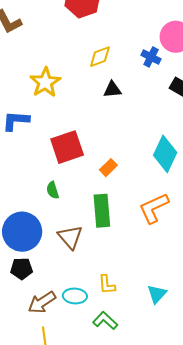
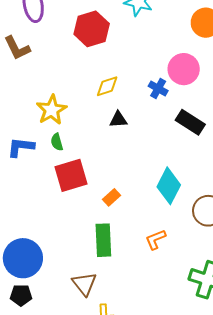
green semicircle: (53, 190) -> (57, 142), moved
orange L-shape: (154, 208) -> (155, 239), size x0.7
brown triangle: (70, 237) -> (84, 284), moved

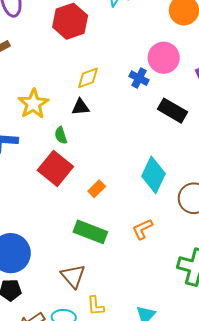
black triangle: (118, 120) -> (80, 107), moved
green semicircle: (57, 142) -> (61, 135), moved
red square: (71, 175) -> (55, 168), turned -32
green rectangle: (103, 240) -> (90, 232), turned -64

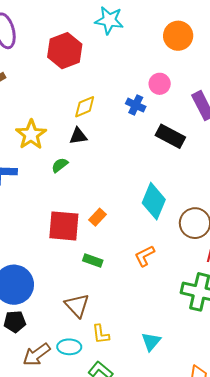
pink circle: (164, 58) -> (160, 84), size x0.7
green semicircle: (61, 135) -> (60, 165), turned 72
red square: (55, 168) -> (64, 226), moved, turned -32
green rectangle: (90, 232) -> (93, 260), size x0.6

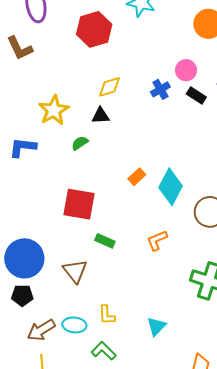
blue cross: (136, 105) -> (160, 89), turned 30
black rectangle: (170, 136) -> (196, 95), moved, size x0.7
orange rectangle: (98, 217) -> (137, 177), moved
brown triangle: (77, 305) -> (75, 271), moved

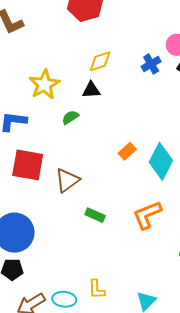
red square: (79, 204) -> (28, 165), moved
orange L-shape: (157, 240) -> (147, 215), size x1.4
brown triangle: (75, 271) -> (67, 180), moved, turned 32

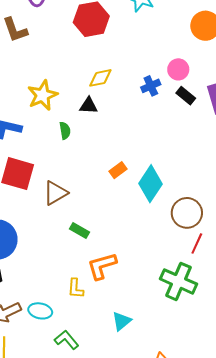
green semicircle: (70, 117) -> (65, 131), turned 108
orange L-shape: (147, 215) -> (102, 266), moved
yellow L-shape: (97, 289) -> (76, 289), moved

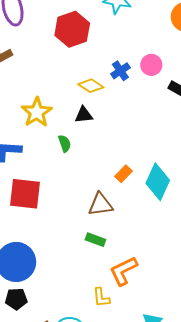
pink circle: (178, 69) -> (151, 65), moved
yellow diamond: (100, 78) -> (91, 86), turned 55
blue cross: (151, 86) -> (120, 71), moved
brown triangle: (55, 193) -> (100, 204), moved, turned 32

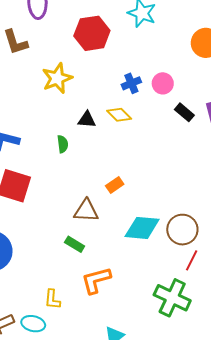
yellow diamond: (91, 86) -> (119, 115), moved
yellow star: (37, 112) -> (57, 78), moved
cyan diamond: (158, 182) -> (142, 228), moved, turned 60
yellow L-shape: (101, 297) -> (52, 299), moved

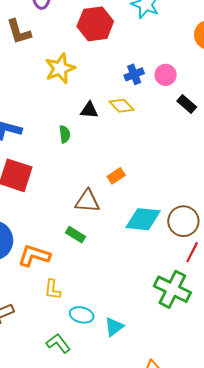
orange L-shape: (96, 280) -> (34, 256), moved, turned 32
cyan ellipse: (33, 324) -> (82, 315), moved

